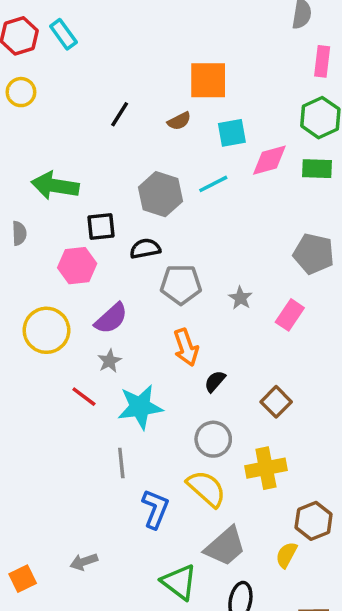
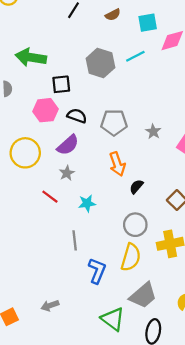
black semicircle: (145, 249) -> (77, 116), moved, turned 30
cyan star: (140, 407) -> (87, 203), size x0.6
yellow semicircle: (206, 489) -> (131, 257), turned 64

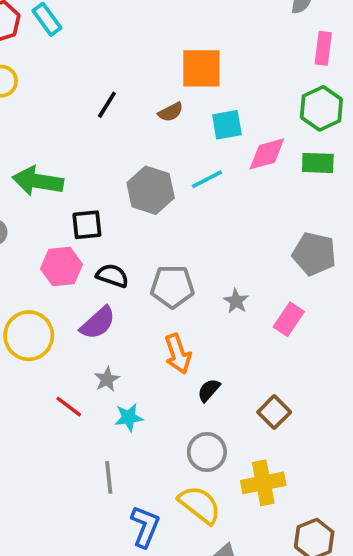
gray star: (67, 173) -> (107, 379), moved
yellow semicircle: (131, 257) -> (200, 505), turned -68

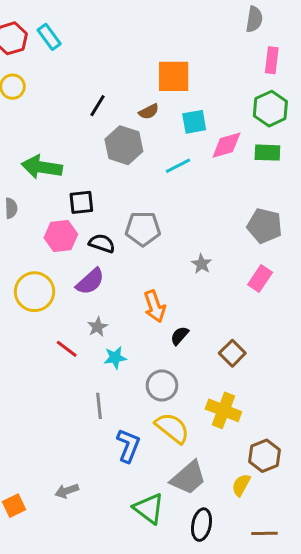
gray hexagon: (151, 190) -> (124, 145), moved
gray pentagon: (172, 287) -> (143, 229), moved
pink rectangle: (289, 319) -> (260, 279), moved
gray circle: (207, 452) -> (162, 385), moved
yellow cross: (263, 483) -> (223, 410), turned 32

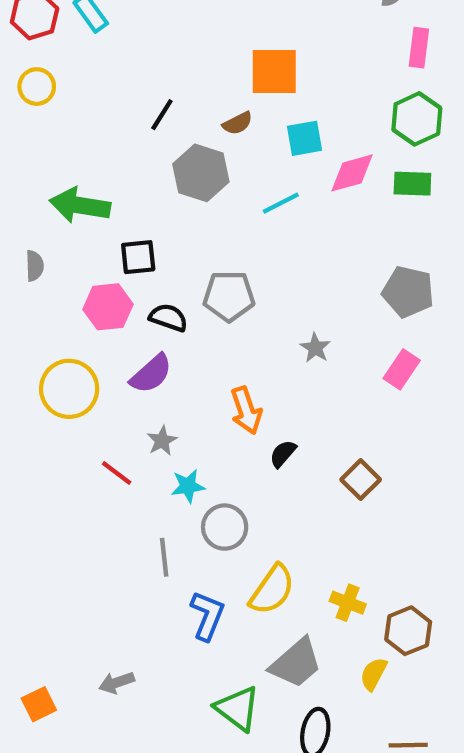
gray circle: (162, 385) -> (225, 527), moved
yellow cross: (223, 410) -> (348, 603), moved, size x0.7
yellow semicircle: (172, 428) -> (272, 590), turned 87

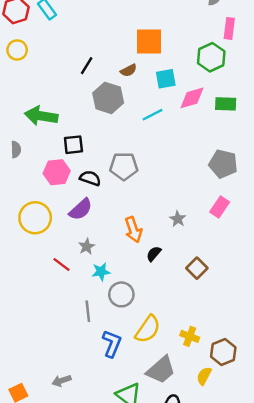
green hexagon: (417, 119) -> (211, 57), moved
gray star: (315, 348) -> (178, 219), moved

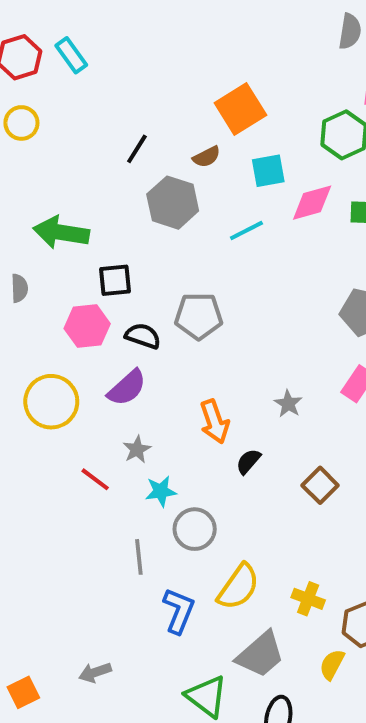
orange square: (149, 42) -> (240, 109), turned -32

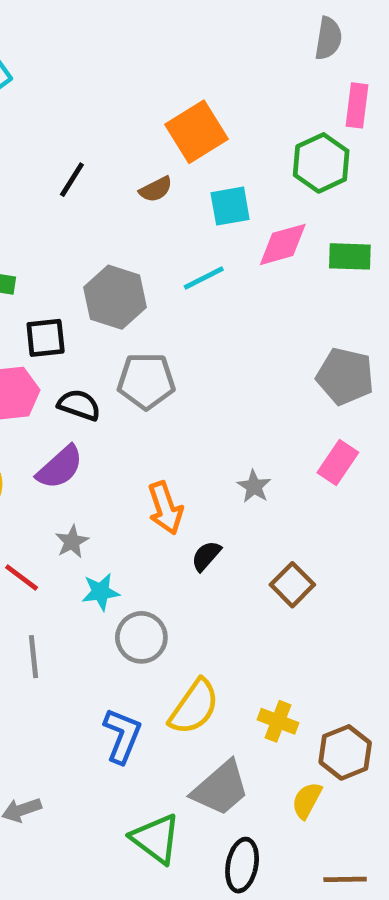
gray hexagon: (173, 203) -> (115, 297), moved
gray line: (139, 557) -> (34, 657), moved

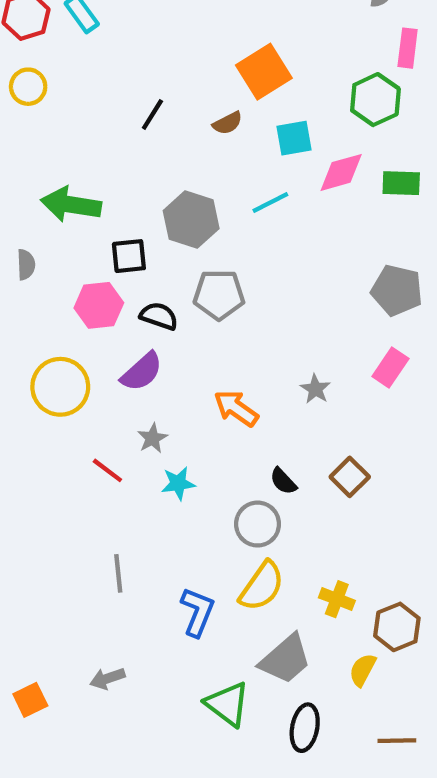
orange arrow: (165, 508) -> (236, 408), turned 144
black semicircle: (206, 556) -> (283, 481), moved, turned -84
gray circle: (141, 637) -> (258, 524), moved
gray line: (34, 657) -> (118, 573), moved

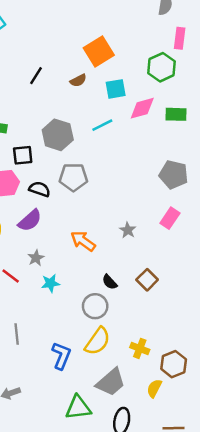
green triangle: (228, 704) -> (78, 408), turned -44

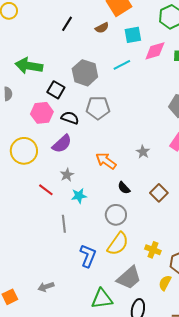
black square: (23, 155) -> (56, 90), turned 36
black semicircle: (110, 282) -> (124, 188), moved
gray line: (17, 334) -> (64, 224), moved

